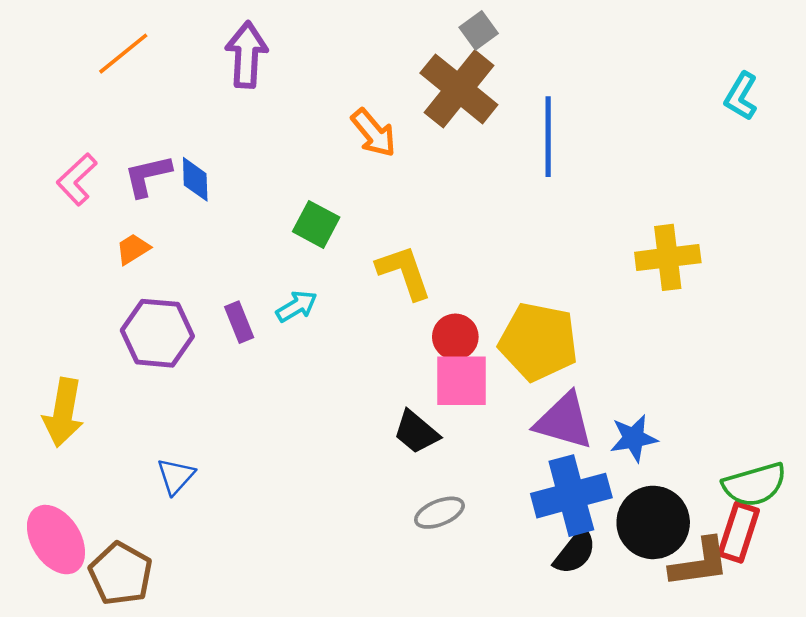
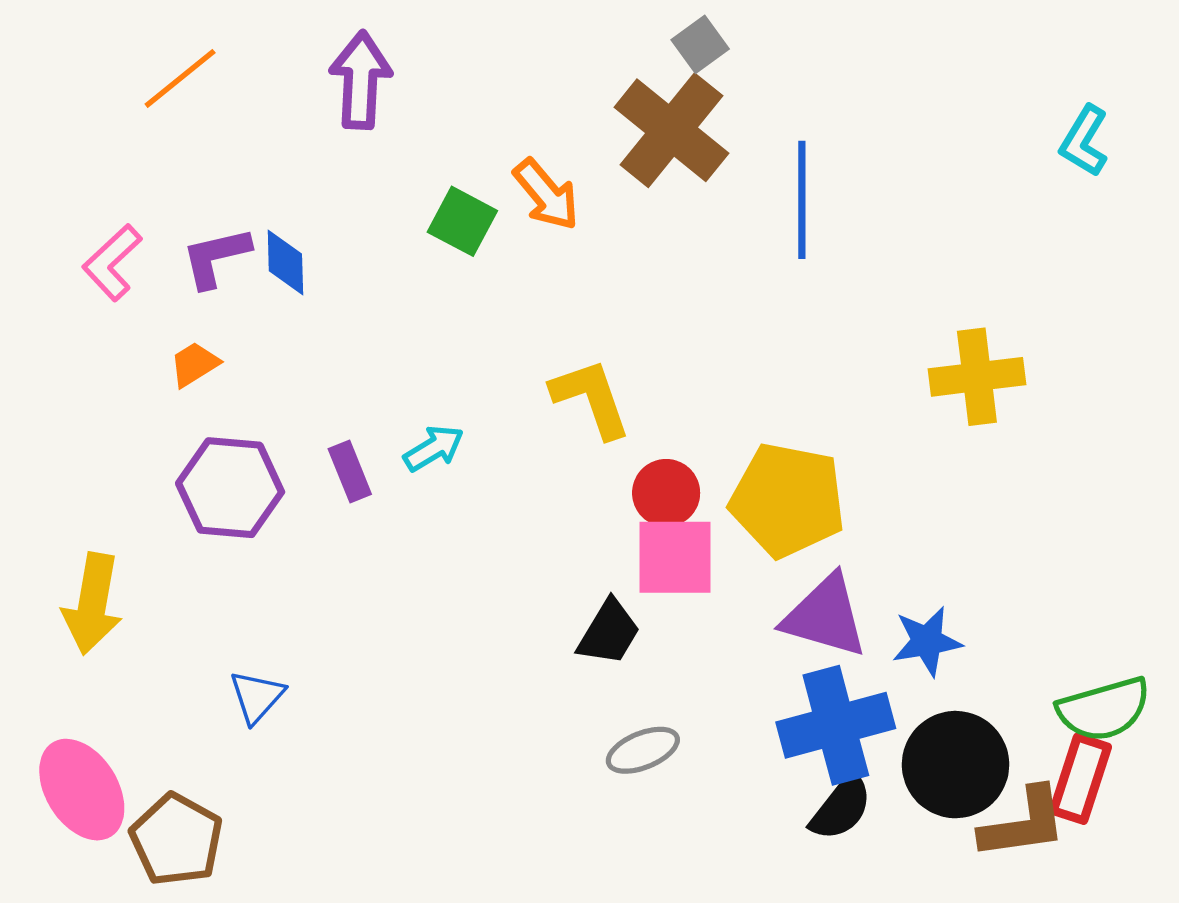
green square: (316, 224) -> (462, 221), moved
black trapezoid: (416, 432) -> (609, 632), turned -99

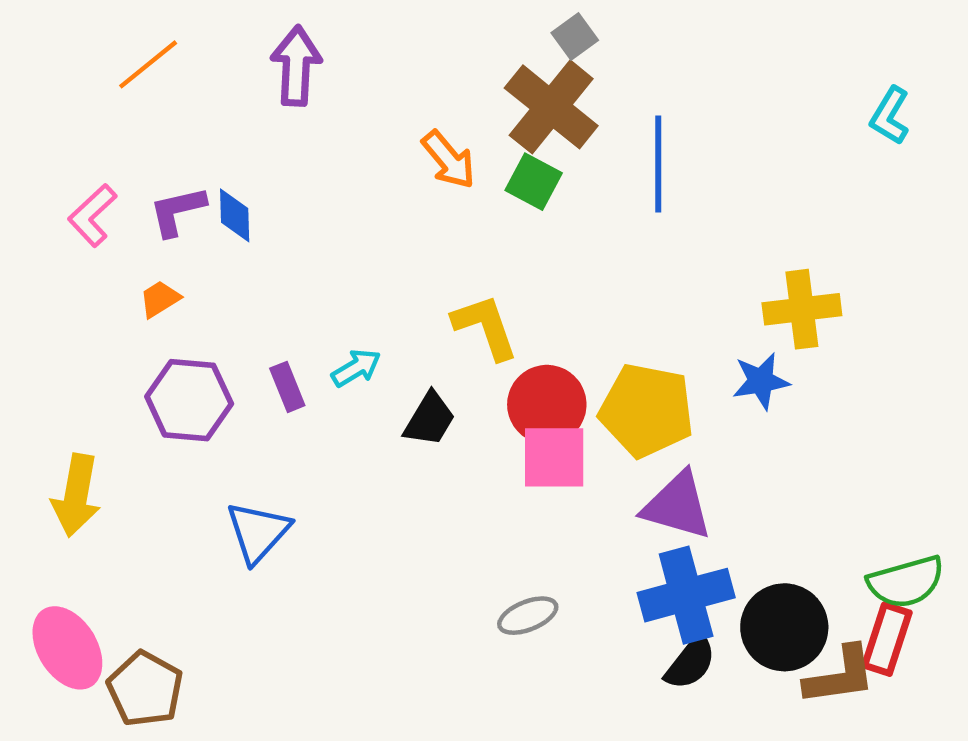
green square: (462, 221) -> (534, 182), moved
red circle: (666, 493) -> (547, 405), size x1.4
black trapezoid: (609, 632) -> (430, 419), moved
blue star: (927, 641) -> (761, 381), moved
blue triangle: (257, 697) -> (258, 532), moved, size x1.4

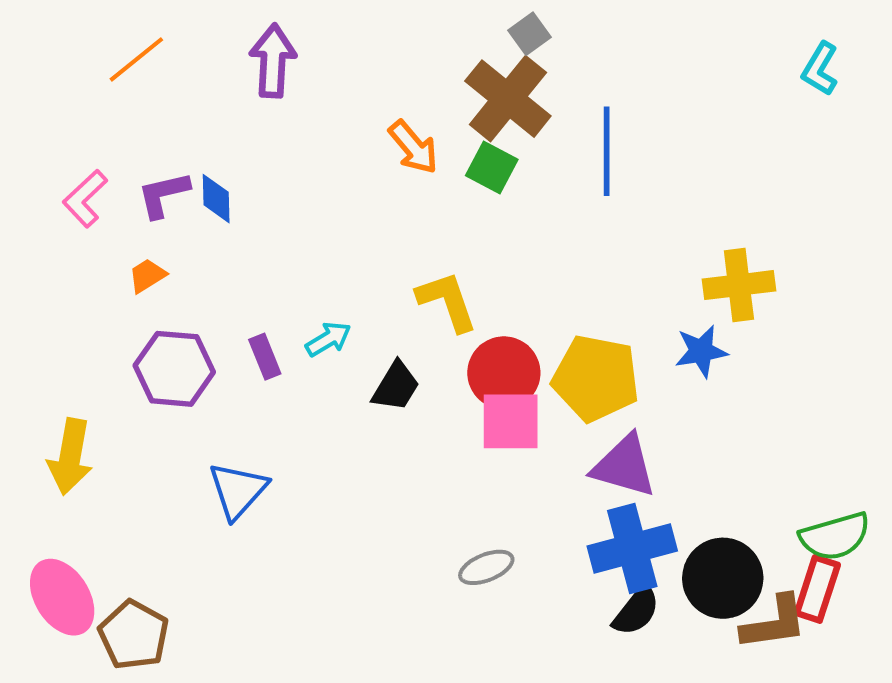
cyan L-shape: (890, 116) -> (820, 69), moved

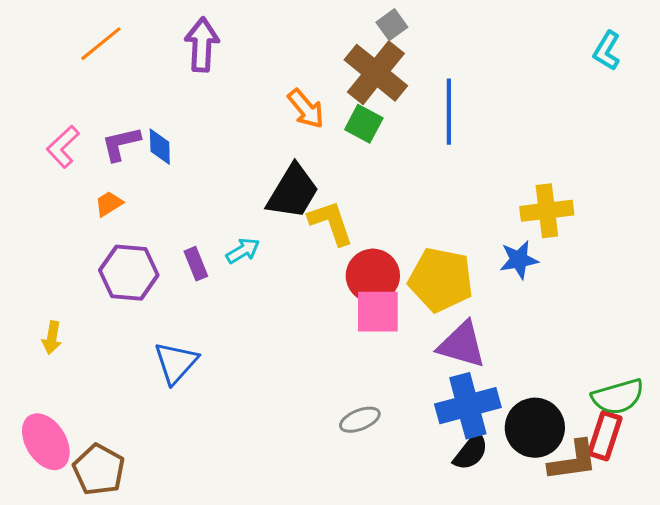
black trapezoid: (396, 386) -> (293, 192), moved, size x1.5
yellow arrow: (70, 457) -> (52, 338), size x0.6

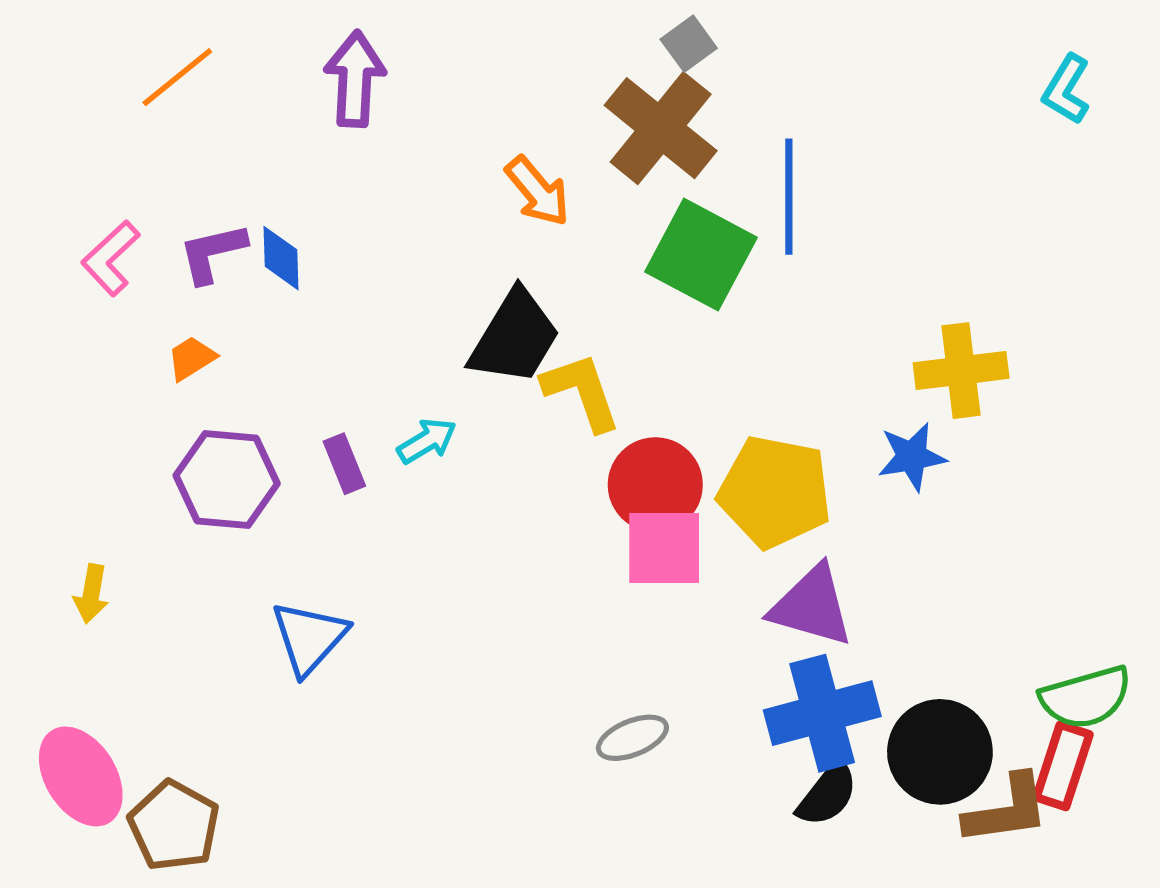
green square: (364, 124) -> (701, 255), moved, size x1.6

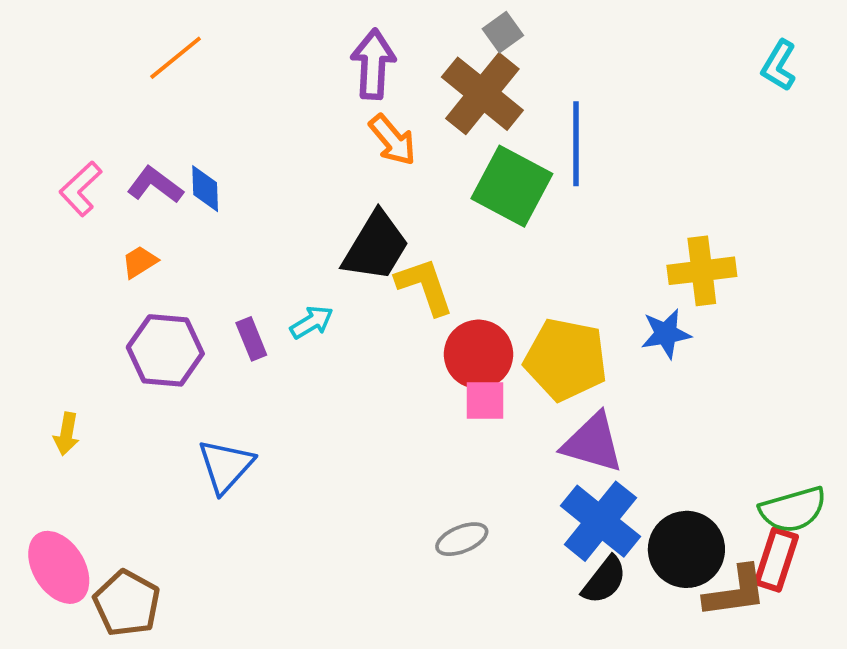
orange line: (177, 77) -> (176, 58), moved
purple arrow: (355, 79) -> (373, 64), moved
purple L-shape: (213, 253) -> (155, 185), turned 50
pink square: (664, 548) -> (485, 400), size x0.7
blue cross: (822, 713) -> (600, 521), turned -36

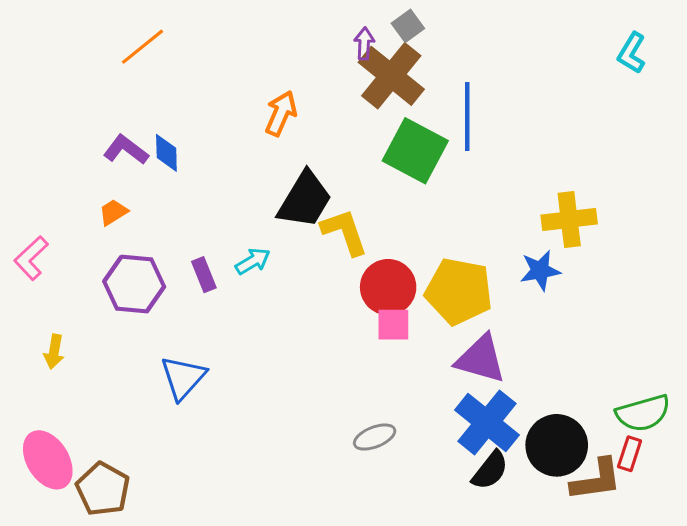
purple arrow: (373, 64) -> (364, 44), moved, size x0.6
orange arrow: (393, 140) -> (281, 113), moved, turned -117
pink L-shape: (81, 189) -> (31, 258), moved
red rectangle: (776, 560) -> (630, 454), size x0.7

